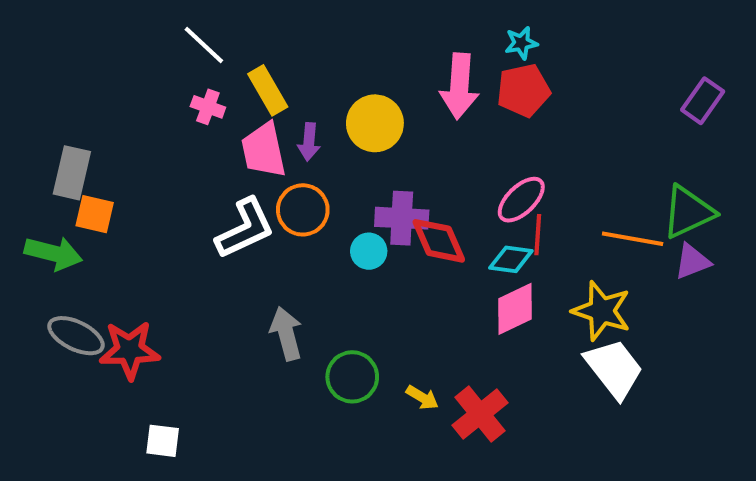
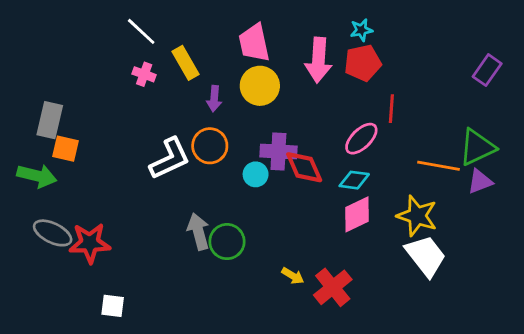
pink trapezoid: (264, 150) -> (254, 43), moved
red line: (538, 235) -> (391, 109), moved
green circle: (352, 377) -> (227, 242), moved

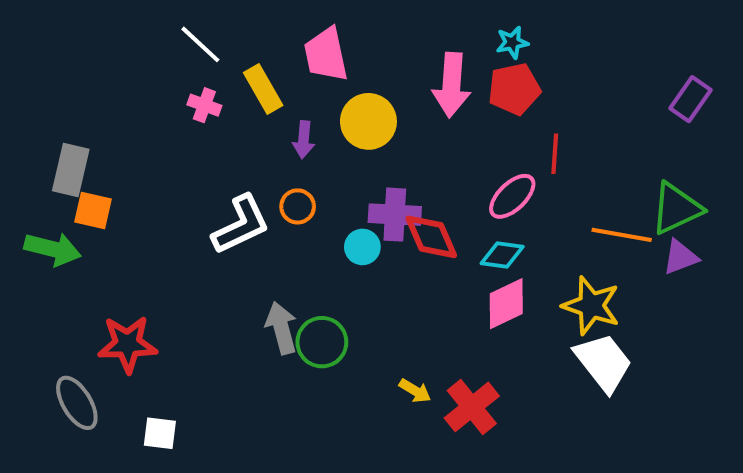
pink trapezoid: (254, 43) -> (326, 55), moved
orange circle: (210, 146) -> (298, 206), size x0.7
gray ellipse: (53, 233) -> (77, 403), moved, turned 33

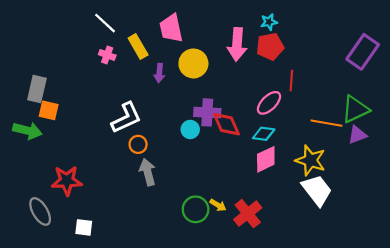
purple rectangle: (690, 99) -> (363, 52), size x1.5
orange circle: (298, 206) -> (138, 144), moved
green circle: (322, 342) -> (196, 209), moved

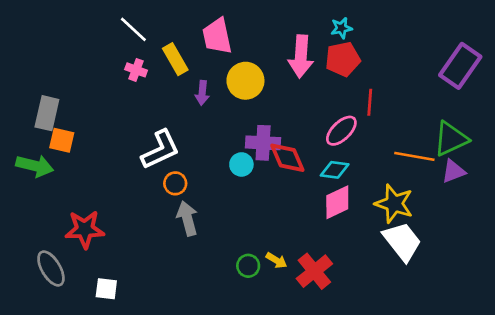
green circle: (196, 209) -> (248, 266), size x0.7

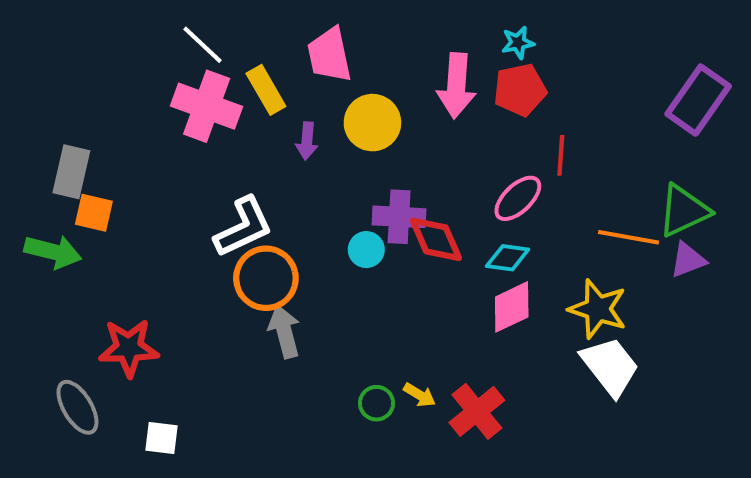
pink cross: (136, 70) -> (207, 106), size x2.0
orange circle: (175, 183) -> (266, 278), size x1.8

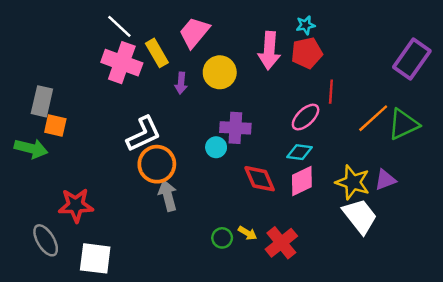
pink trapezoid: (329, 55) -> (194, 32), turned 52
orange line: (628, 237) -> (373, 118), moved, turned -52
red diamond: (436, 239) -> (260, 179), moved
purple triangle: (688, 260) -> (385, 180), moved
white square: (161, 438) -> (95, 258), size x1.6

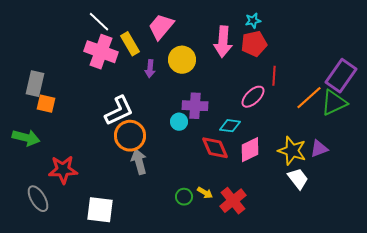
purple rectangle: (412, 59) -> (341, 76), moved
green arrow: (31, 148) -> (26, 138), moved
cyan diamond: (299, 152) -> (230, 126), moved
white trapezoid: (360, 216) -> (298, 179), size x0.7
white square: (95, 258) -> (100, 210), moved

